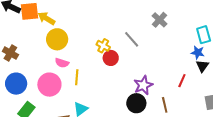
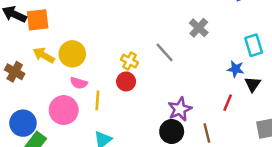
yellow arrow: (46, 18) -> (44, 55), moved
blue star: (198, 52) -> (236, 69), moved
red circle: (111, 58) -> (126, 82), moved
blue circle: (16, 84) -> (23, 123), moved

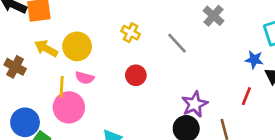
yellow cross: (129, 61) -> (131, 33), moved
yellow line: (97, 100) -> (62, 87), moved

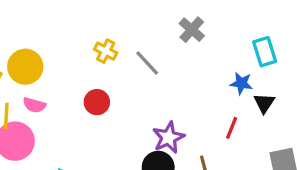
yellow cross: (131, 33) -> (106, 51), moved

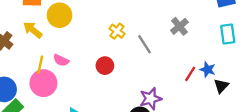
cyan rectangle: (265, 52) -> (228, 34), moved
yellow circle: (25, 67) -> (60, 15), moved
red line: (232, 128) -> (190, 74), moved

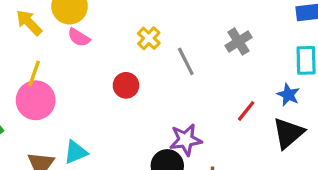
pink semicircle: (61, 60) -> (79, 38), moved
blue star: (208, 70) -> (288, 95), moved
black triangle: (221, 86) -> (288, 133), size x1.5

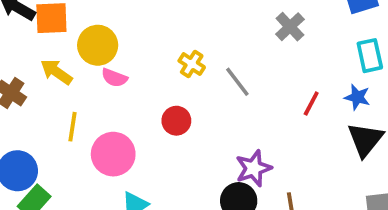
gray cross: (238, 42) -> (290, 27), moved
pink circle: (36, 100) -> (113, 154), moved
red line: (246, 111) -> (311, 104), moved

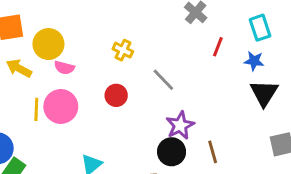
gray line: (237, 82) -> (163, 80), moved
red line: (311, 104) -> (218, 47), moved
pink circle: (113, 154) -> (61, 106), moved

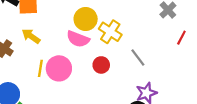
yellow circle: (48, 44) -> (86, 19), moved
yellow cross: (123, 50) -> (110, 32), size x1.5
pink semicircle: (64, 68) -> (78, 39), moved, size x1.5

